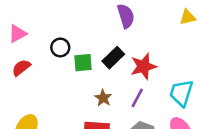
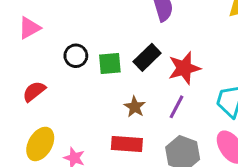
black circle: (60, 47) -> (76, 56), moved
red semicircle: (21, 68) -> (34, 91), moved

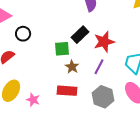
black circle: (76, 56) -> (23, 34), moved
green square: (110, 63) -> (62, 49), moved

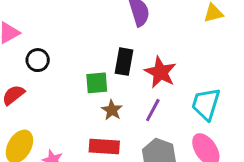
black rectangle: (80, 35) -> (124, 62), turned -36
red star: (104, 42) -> (160, 72), turned -30

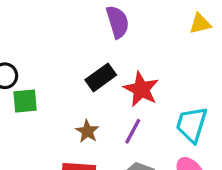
black rectangle: (124, 62) -> (101, 77), turned 44
green square: (97, 83) -> (25, 101), moved

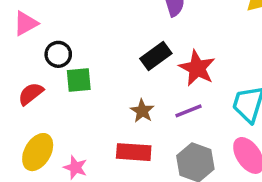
purple line: (133, 131) -> (189, 111), turned 40

